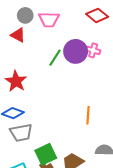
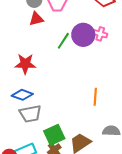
red triangle: (18, 35) -> (36, 19), moved, turned -42
red star: (16, 81) -> (25, 64), turned -30

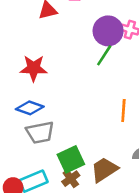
green line: (63, 41) -> (104, 55), moved

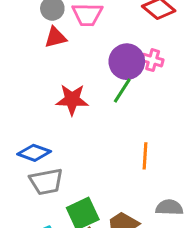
red star: (34, 68) -> (72, 100), moved

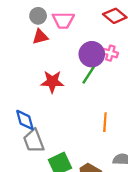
blue diamond: (34, 153) -> (25, 120), turned 55
gray trapezoid: (46, 182) -> (34, 141), turned 80

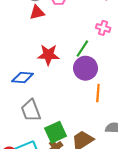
purple circle: (92, 54) -> (86, 68), moved
blue diamond: (25, 120) -> (23, 77), moved, turned -70

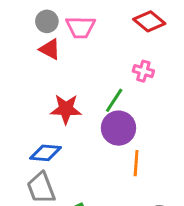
red triangle: (37, 12) -> (50, 49), turned 42
blue diamond: (23, 77) -> (45, 153), moved

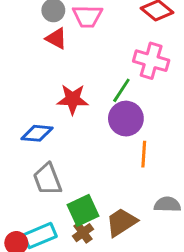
pink cross: (143, 71) -> (151, 61), size x1.6
blue diamond: (45, 153) -> (37, 133), moved

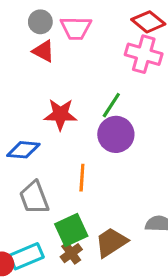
pink cross: (151, 61) -> (144, 54), moved
orange line: (144, 154) -> (82, 178), moved

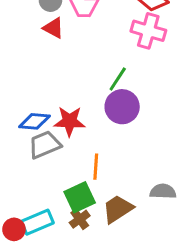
red star: (60, 114) -> (69, 121), moved
orange line: (82, 178) -> (96, 167), moved
gray trapezoid: (34, 198) -> (45, 145), moved, turned 88

